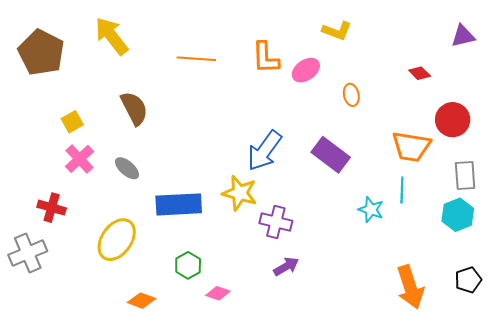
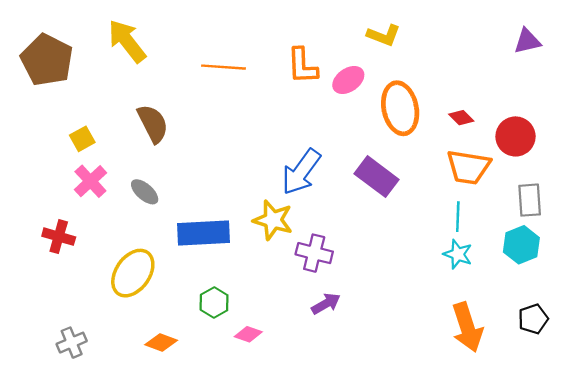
red diamond: (420, 73) -> (461, 118), moved
orange ellipse: (351, 95) -> (400, 108), size x2.0
cyan star: (371, 210) -> (458, 254), moved
gray cross: (28, 253) -> (72, 343), moved, size x0.7

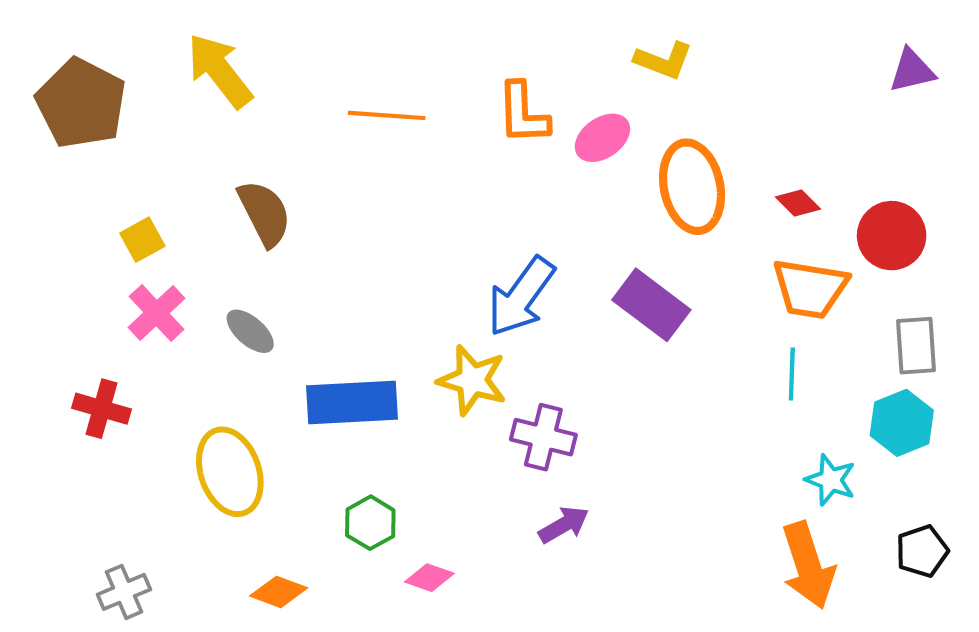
cyan star: (458, 254) -> (831, 480), moved
yellow ellipse: (133, 273) -> (230, 472), turned -54

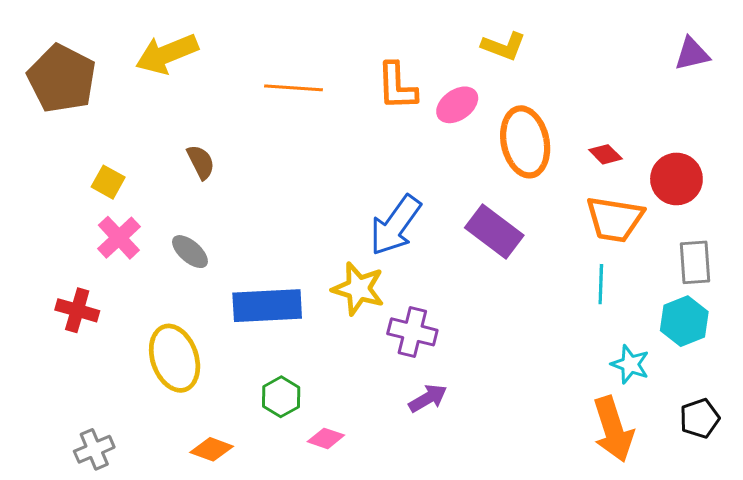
yellow arrow: (220, 71) -> (167, 54), turned -74
brown semicircle: (264, 213) -> (201, 162), size x0.7
yellow square: (142, 240) -> (108, 182), turned -32

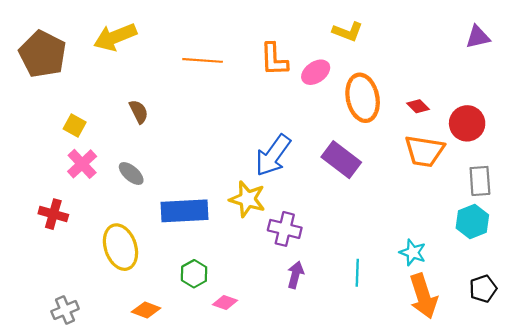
cyan line: (601, 284) -> (357, 273), moved
cyan star: (630, 364) -> (413, 252), moved
purple arrow: (428, 398) -> (295, 275), turned -45

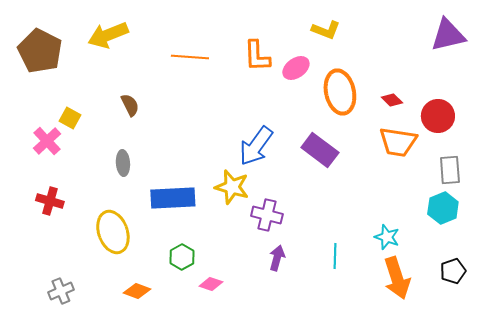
purple triangle: (478, 37) -> (448, 35), size x1.5
pink cross: (82, 164) -> (47, 141), moved
gray ellipse: (131, 173) -> (123, 163), turned 45

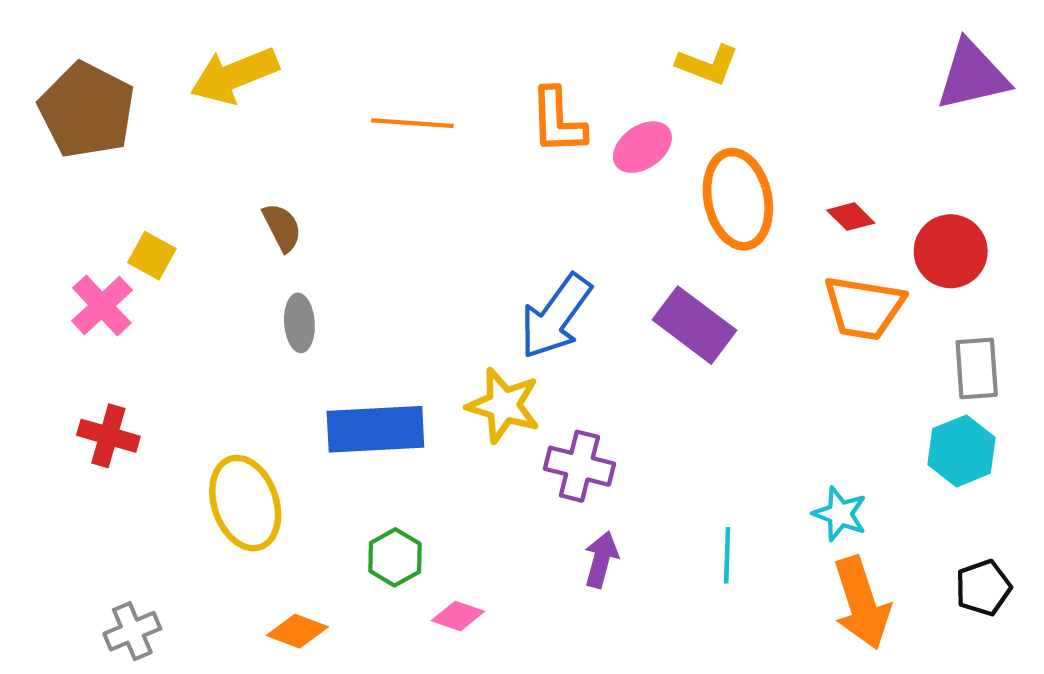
gray ellipse: (123, 163) -> (299, 323), moved

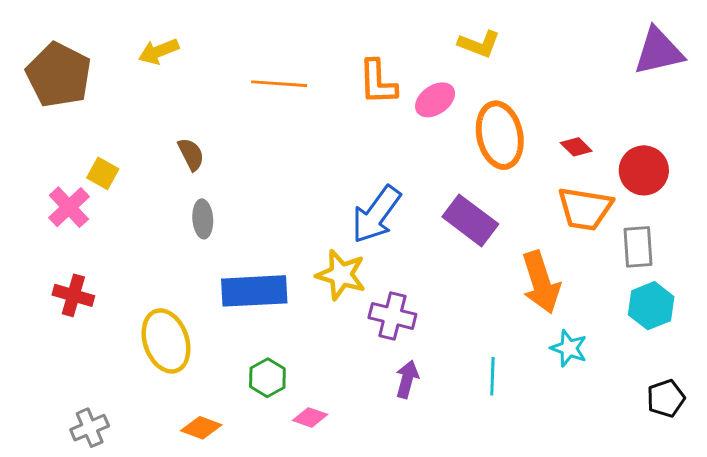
yellow arrow: (234, 75) -> (159, 51), size x0.7
gray rectangle: (977, 368) -> (638, 247), moved
orange arrow: (862, 603) -> (541, 282), moved

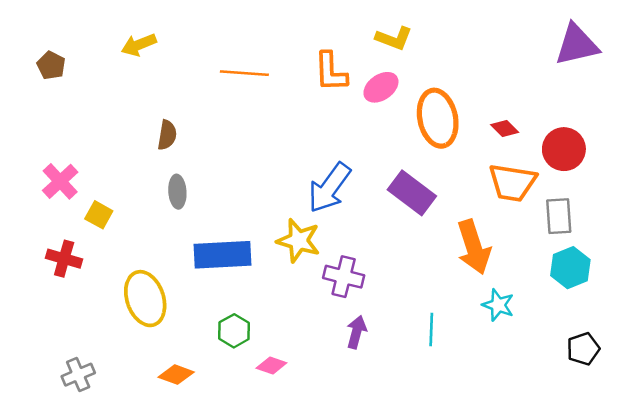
yellow L-shape: (479, 44) -> (394, 38), moved
brown pentagon: (59, 75) -> (51, 65), size x0.5
brown semicircle: (191, 154) -> (167, 135), turned 36
yellow square: (103, 173) -> (99, 215), moved

